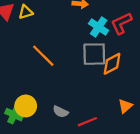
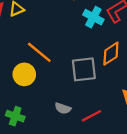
gray square: (94, 54) -> (84, 69), moved
yellow circle: (26, 106) -> (24, 74), moved

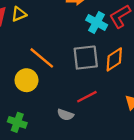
gray square: (84, 69) -> (86, 58), moved
red line: (92, 116) -> (87, 97), moved

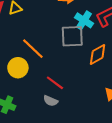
gray square: (86, 58) -> (72, 36), moved
red line: (87, 97) -> (55, 83), moved, turned 60

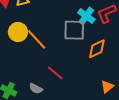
yellow circle: (18, 68) -> (18, 32), moved
gray semicircle: (51, 101) -> (36, 88), moved

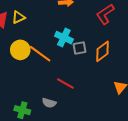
cyan cross: (86, 16) -> (64, 38), moved
gray square: (74, 30) -> (80, 48), moved, size x0.6

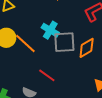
gray square: (80, 48) -> (64, 42), size x1.6

